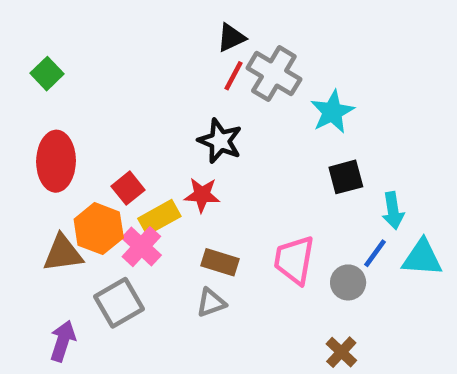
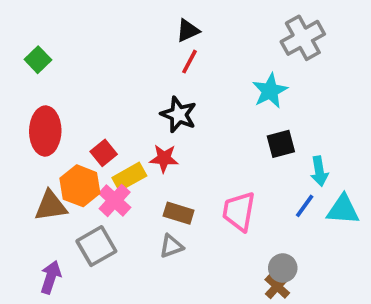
gray cross: (274, 74) -> (303, 38), moved, turned 30
gray circle: (348, 282) -> (283, 268), moved

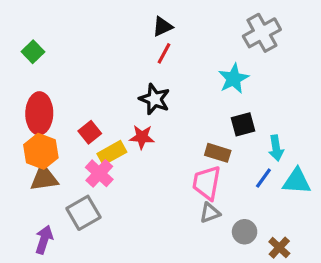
orange hexagon: (80, 186) -> (41, 151), moved
brown rectangle: (179, 213) -> (218, 153), moved
gray triangle: (171, 246) -> (210, 213), moved
brown cross: (277, 286) -> (279, 248), moved

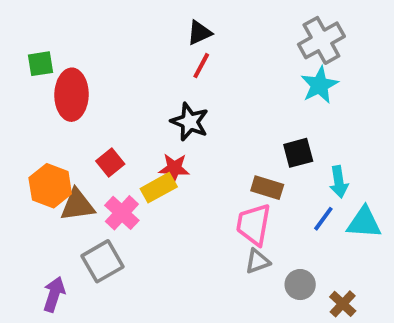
green square: (33, 52) -> (41, 64), turned 35
cyan star: (233, 79) -> (319, 85), moved
red ellipse: (39, 113) -> (72, 95), moved
yellow rectangle: (112, 153) -> (159, 188), moved
brown triangle: (44, 178) -> (77, 205), moved

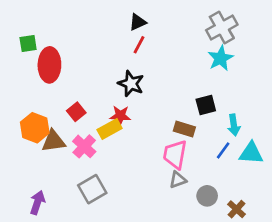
gray square: (102, 261) -> (92, 189), moved

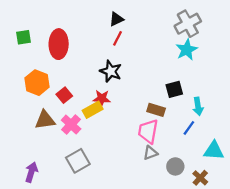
red ellipse: (49, 65) -> (59, 44), moved
orange hexagon: (35, 128) -> (37, 83), moved
cyan triangle: (251, 153) -> (214, 151), moved

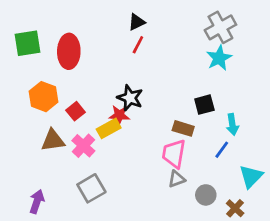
green square: (23, 37) -> (28, 43), size x1.5
black star: (111, 71) -> (130, 98), moved
cyan triangle: (214, 151) -> (251, 176), turned -50

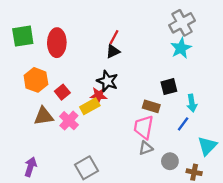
black triangle: (137, 22) -> (113, 51), moved
gray square: (91, 188) -> (86, 168), moved
brown cross: (235, 208) -> (194, 172), turned -32

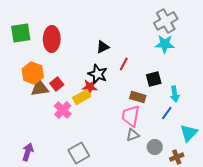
red line: (114, 37) -> (124, 64), moved
cyan star: (181, 48) -> (165, 44), turned 30
brown triangle: (44, 116) -> (40, 88), moved
brown cross: (194, 172) -> (177, 157), turned -32

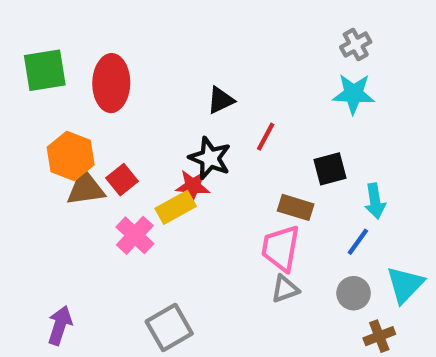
gray cross: (166, 21) -> (356, 44), size x0.6
gray circle: (155, 147) -> (354, 293), moved

